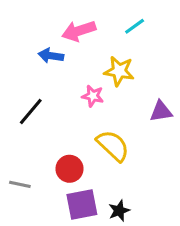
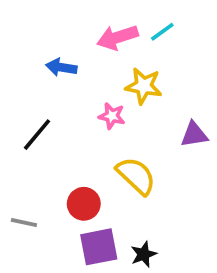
pink arrow: (79, 31) -> (117, 37), moved

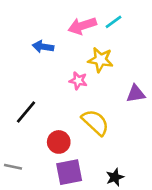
black line: (37, 135) -> (26, 112), moved
gray line: (24, 223) -> (13, 167), moved
black star: (144, 254) -> (115, 177), moved

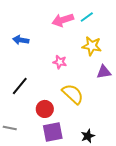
blue arrow: (43, 47) -> (21, 40), moved
yellow star: (101, 60) -> (92, 46), moved

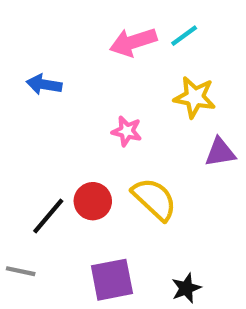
black line: (20, 86) -> (48, 216), moved
red circle: (45, 109) -> (93, 201), moved

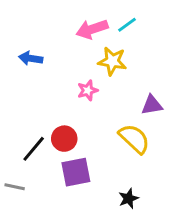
yellow star: (195, 97) -> (112, 61), moved
pink star: (127, 131) -> (88, 90), turned -30
yellow semicircle: (154, 199) -> (134, 139), moved
purple square: (112, 280) -> (76, 172), moved

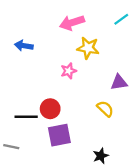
cyan line: (127, 25) -> (121, 19), moved
yellow semicircle: (134, 139) -> (105, 109), size x0.7
black line: (34, 149) -> (26, 117), turned 50

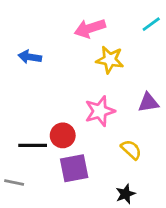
pink star: (69, 71) -> (100, 111), moved, size x1.5
yellow semicircle: (105, 109) -> (131, 150), moved

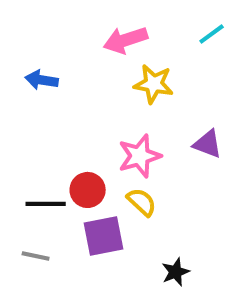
purple triangle: (148, 103) -> (208, 144), turned 30
yellow semicircle: (131, 150) -> (142, 202), moved
gray line: (14, 182) -> (36, 256), moved

